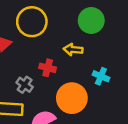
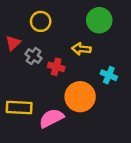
yellow circle: (32, 22) -> (41, 21), size x0.7
gray cross: (25, 85) -> (33, 56), moved

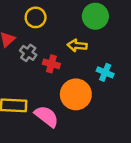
pink semicircle: (51, 118) -> (47, 116), turned 65

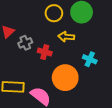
yellow circle: (36, 17) -> (54, 13), moved
gray cross: (28, 53) -> (25, 43), turned 32

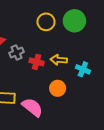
yellow arrow: (66, 37) -> (59, 60), moved
orange circle: (65, 78) -> (58, 88), size x0.6

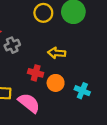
red cross: (37, 62) -> (36, 73), moved
cyan cross: (83, 69) -> (82, 91), moved

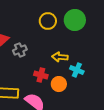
cyan cross: (82, 91) -> (77, 70), moved

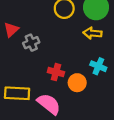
yellow arrow: (60, 57) -> (92, 33), moved

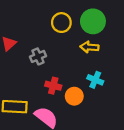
gray cross: (31, 43) -> (38, 56), moved

